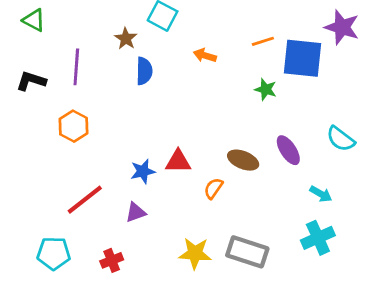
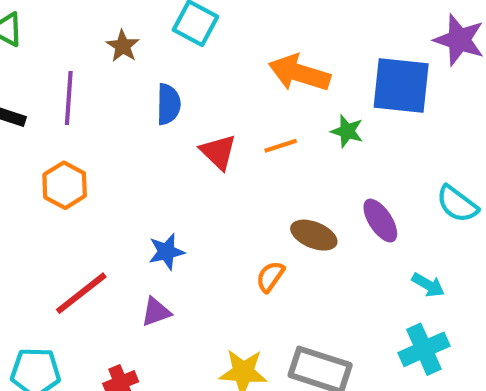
brown star: (126, 39) -> (123, 46), moved
orange line: (263, 41) -> (281, 146), moved
orange arrow: (205, 55) -> (299, 73), moved, size x1.8
red triangle: (178, 161) -> (218, 152), moved, turned 44

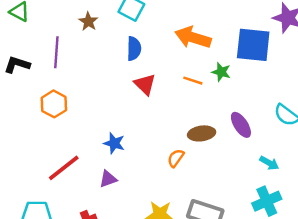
blue semicircle: (168, 104) -> (134, 49), moved
orange line: (281, 146) -> (193, 81), moved, turned 36
brown ellipse: (314, 235) -> (202, 133), turned -30
blue star: (166, 252) -> (114, 143), turned 30

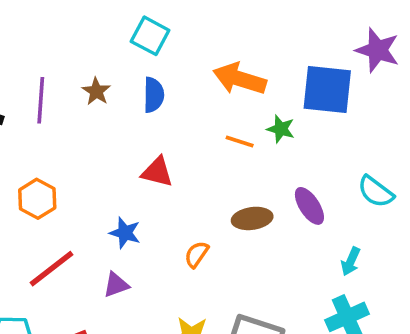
brown star: (88, 22) -> (96, 91), moved
red triangle: (145, 84) -> (157, 172), moved, turned -30
orange hexagon: (54, 104) -> (37, 199), moved
orange semicircle: (176, 158) -> (197, 254), moved
cyan arrow: (269, 163) -> (351, 261), turned 84

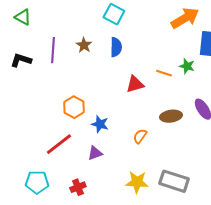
orange arrow: (240, 79) -> (185, 18), moved, turned 132
red triangle: (157, 172) -> (135, 84), moved, turned -30
orange hexagon: (37, 199) -> (74, 107), moved

